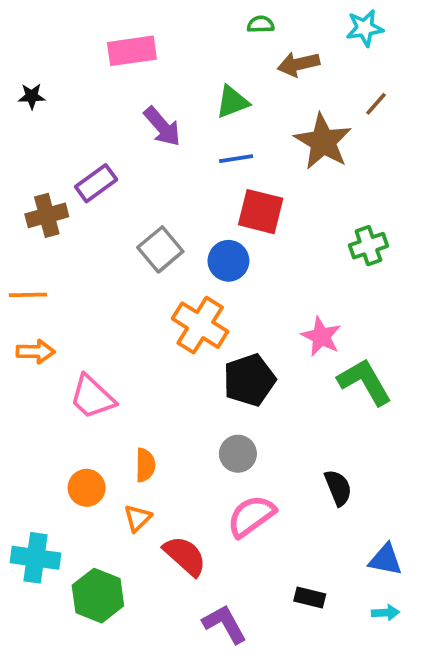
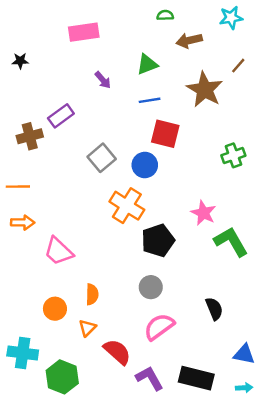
purple arrow: (162, 126) -> (103, 80), size x0.7
black rectangle: (310, 597) -> (196, 378), size x1.8
purple L-shape: (225, 624) -> (150, 378), moved

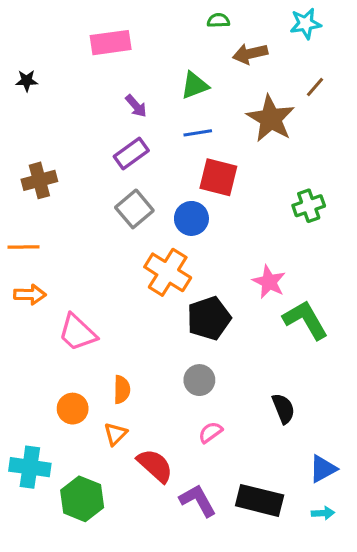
purple rectangle: (61, 116) -> (131, 153), moved
pink semicircle: (159, 327) -> (210, 432), size x0.6
blue triangle: (244, 354) -> (323, 469), turned -40

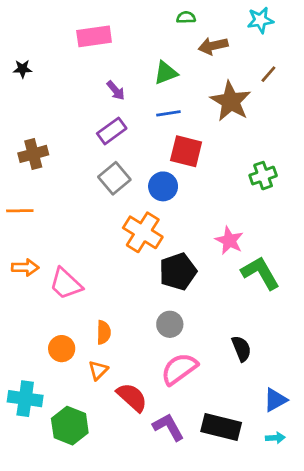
orange arrow: (30, 294) -> (25, 267), moved
pink semicircle: (210, 432) -> (179, 369), size x1.8

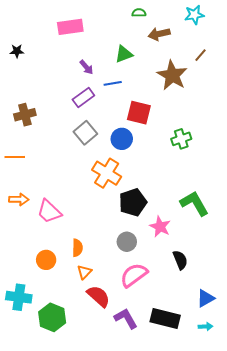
blue line: (168, 113) -> (113, 83), moved
green cross: (263, 176) -> (181, 139), moved
pink star: (229, 240) -> (160, 227), moved
orange triangle: (98, 370) -> (84, 272), moved

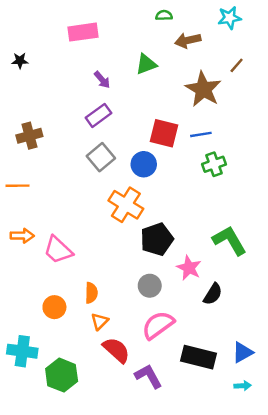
blue line: (113, 83) -> (201, 134), moved
black semicircle: (180, 260) -> (213, 294), moved, turned 54
black rectangle: (165, 318) -> (199, 357), moved

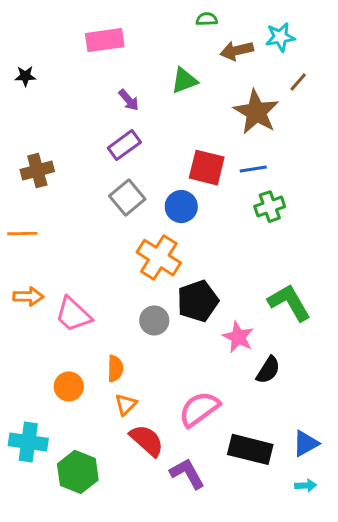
cyan star: (229, 18) -> (280, 37), moved
gray circle: (150, 286) -> (154, 320), moved

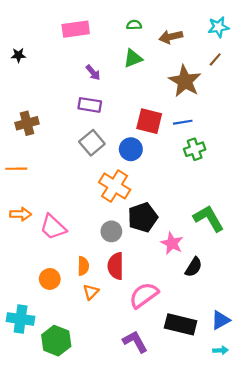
green semicircle: (207, 19) -> (134, 25), moved
cyan star: (280, 37) -> (218, 27), moved
purple rectangle: (124, 145) -> (90, 105), turned 45
red semicircle: (147, 440) -> (116, 266), moved, turned -132

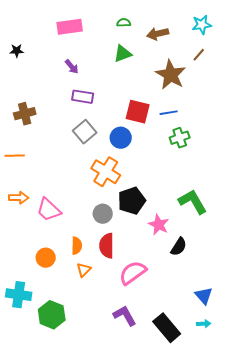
purple arrow: (93, 72) -> (72, 67), moved
blue triangle: (221, 320) -> (204, 296), turned -42
black rectangle: (181, 324) -> (167, 328), moved, turned 36

